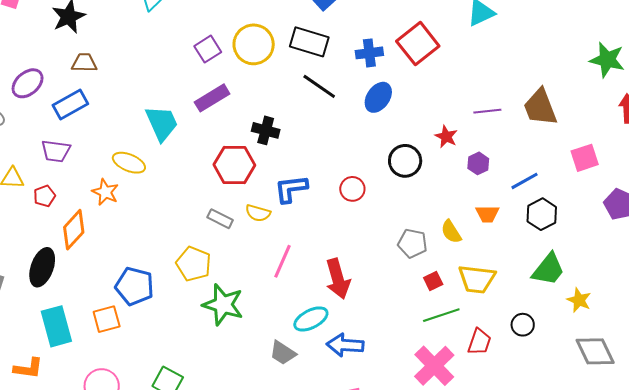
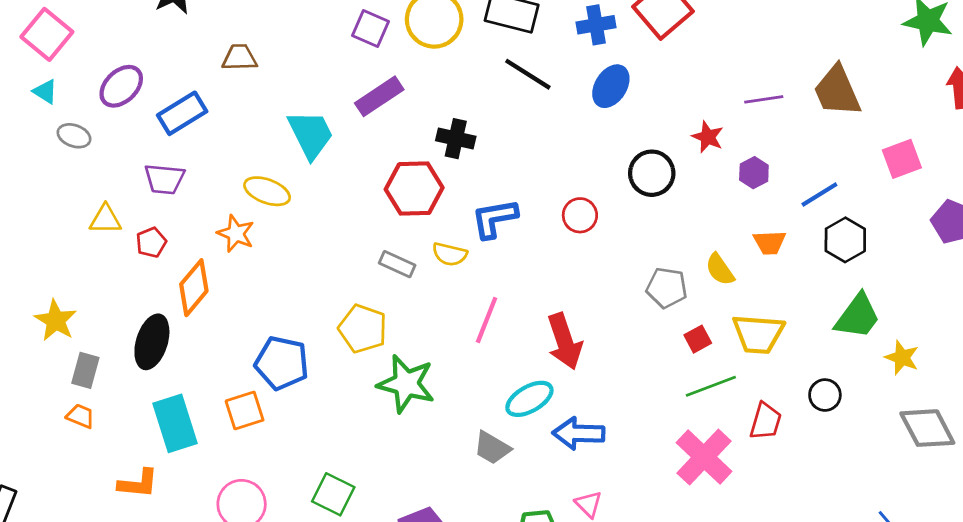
purple square: (208, 49) -> (370, 28), turned -32
brown trapezoid: (84, 63) -> (240, 58), moved

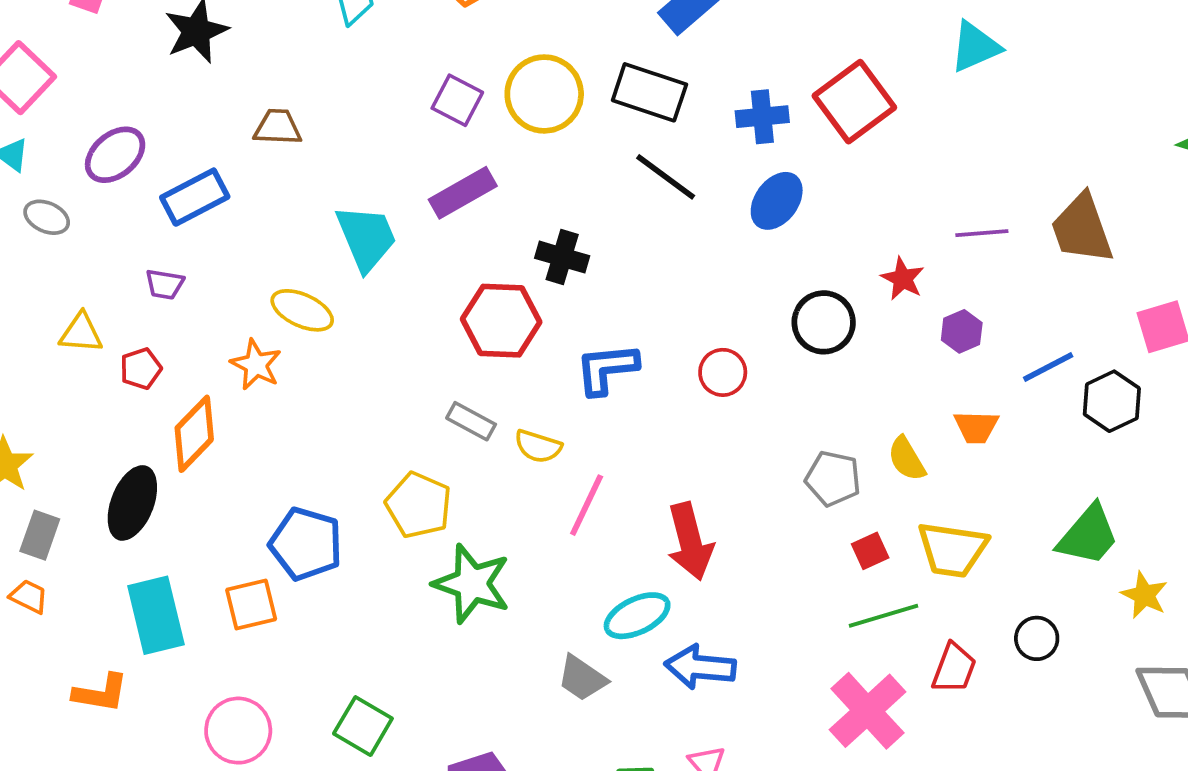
purple trapezoid: (164, 179) -> (165, 284), size x0.7
black hexagon: (845, 240) -> (1112, 401), moved
yellow semicircle: (450, 254) -> (538, 446), moved

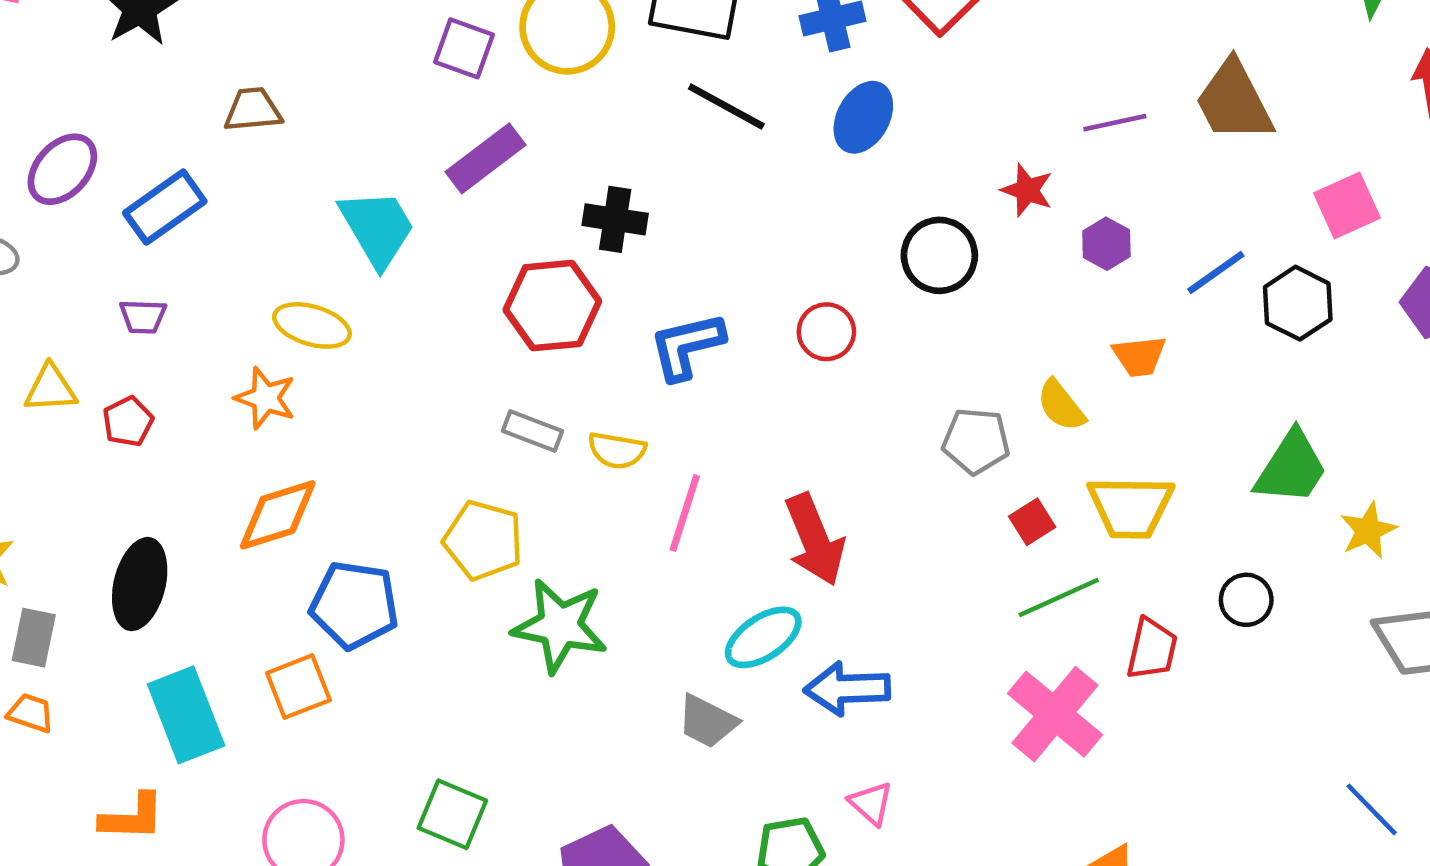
orange diamond: (194, 434) -> (278, 515), moved, turned 36
yellow star: (1144, 595) -> (1368, 530), turned 30

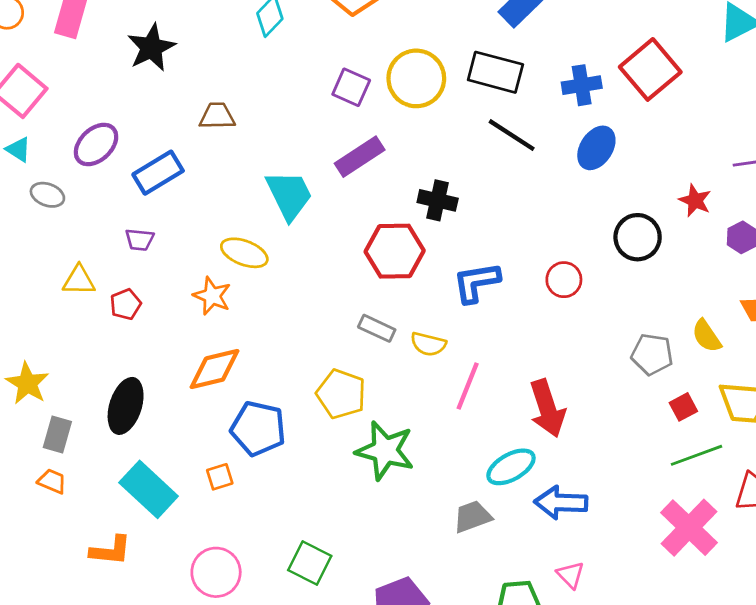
orange square: (298, 687) -> (220, 477), size x0.7
cyan rectangle: (186, 715) -> (149, 489), turned -30
gray trapezoid: (707, 721) -> (472, 517), turned 129

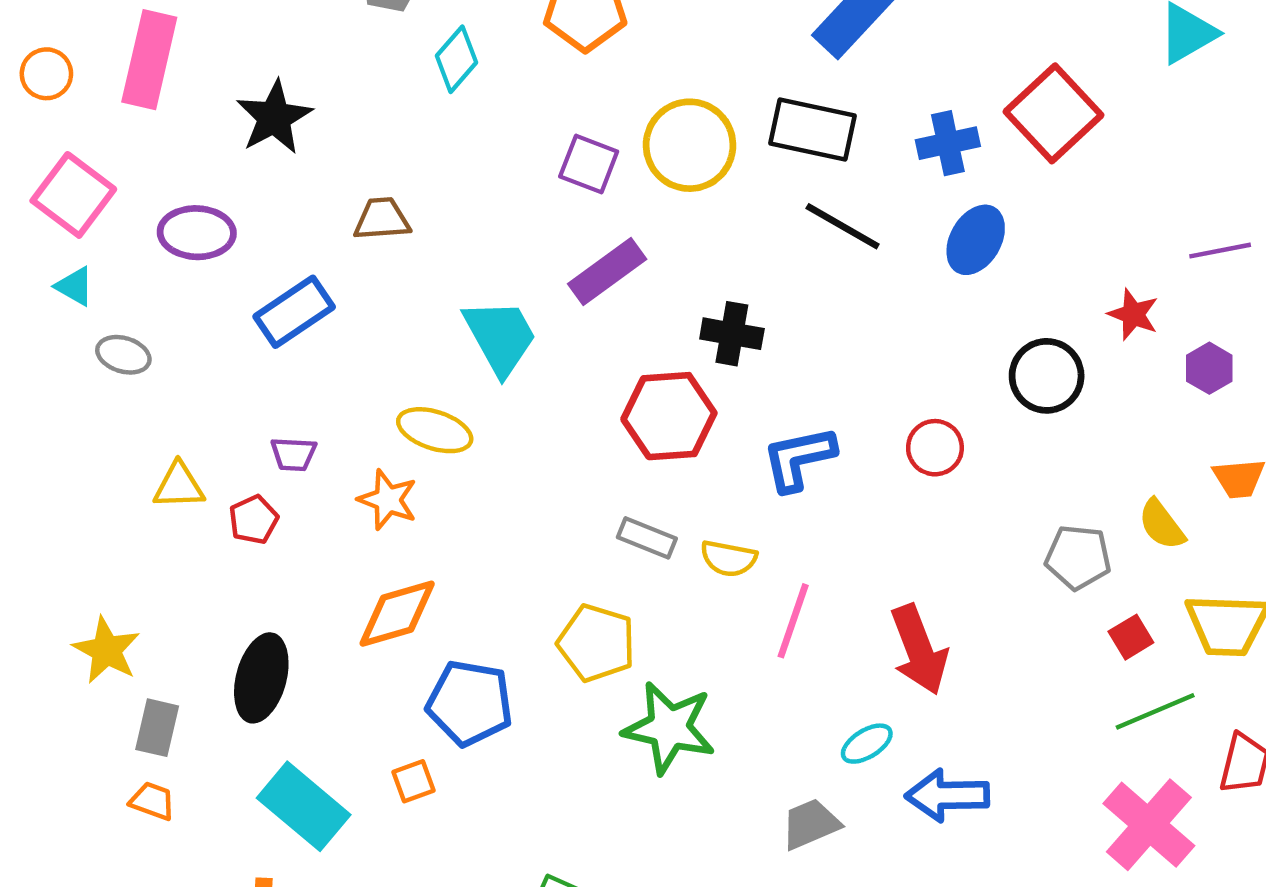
purple ellipse: (96, 145) -> (197, 233), moved, turned 48
purple trapezoid: (140, 240) -> (294, 454), moved
cyan ellipse: (511, 467) -> (867, 744), size x0.7

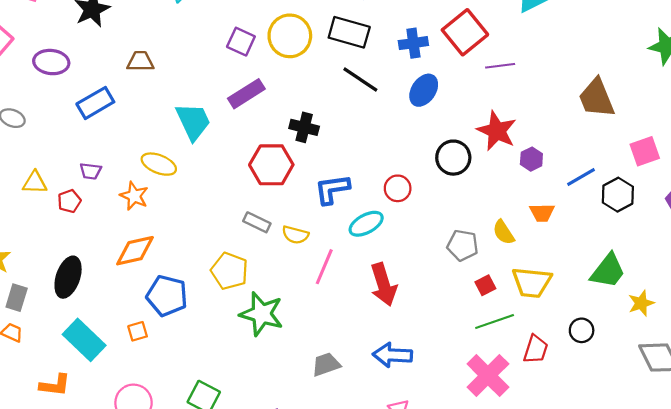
purple line: (1220, 251) -> (500, 66), moved
red star: (1133, 314) -> (497, 131), size x1.6
cyan ellipse: (867, 744) -> (366, 224), moved, size x1.4

